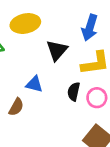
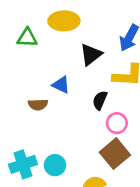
pink circle: (97, 98) -> (117, 123), moved
brown semicircle: (16, 107) -> (38, 105), turned 48

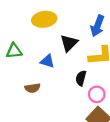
green triangle: (27, 38) -> (14, 51), moved
blue triangle: (61, 85) -> (47, 61), moved

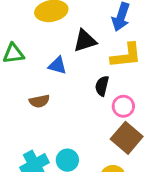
black triangle: (69, 43) -> (85, 41), turned 30

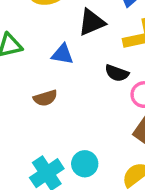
black semicircle: (102, 86) -> (117, 73), turned -78

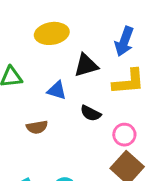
black semicircle: (117, 73) -> (91, 113), moved

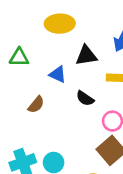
brown semicircle: (37, 127) -> (36, 105), turned -48

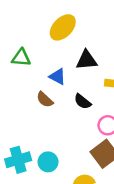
yellow ellipse: (60, 24) -> (63, 27), turned -48
brown semicircle: (36, 105) -> (45, 100), moved, turned 90

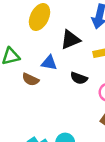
brown semicircle: (45, 100) -> (30, 79), moved

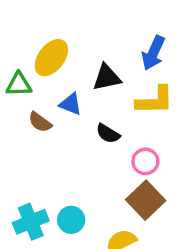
yellow ellipse: (39, 17) -> (51, 58), moved

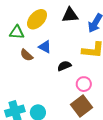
black triangle: (107, 77) -> (70, 15), moved
black semicircle: (108, 134) -> (64, 66), turned 120

